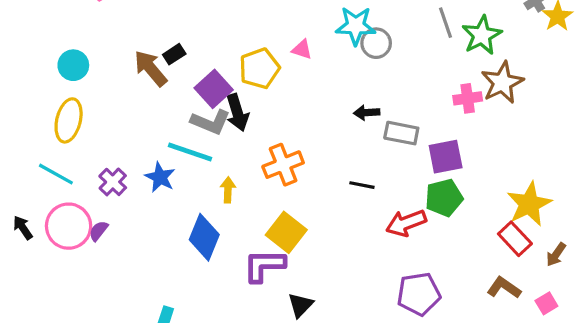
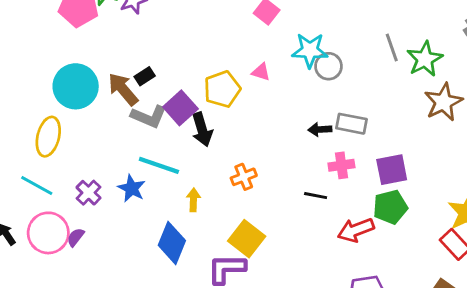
cyan circle: (73, 65) -> (76, 86), moved, size x1.6
pink cross: (468, 98) -> (341, 165), moved
gray L-shape: (211, 122) -> (149, 116), moved
gray rectangle: (401, 133) -> (351, 124), moved
orange cross: (283, 165) -> (244, 177), size x0.7

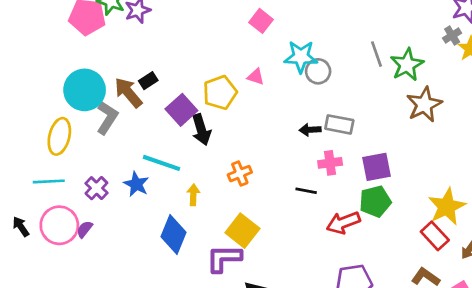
gray L-shape: (149, 116) -> (107, 118), moved, turned -80
cyan line: (37, 185) -> (49, 181), turned -32

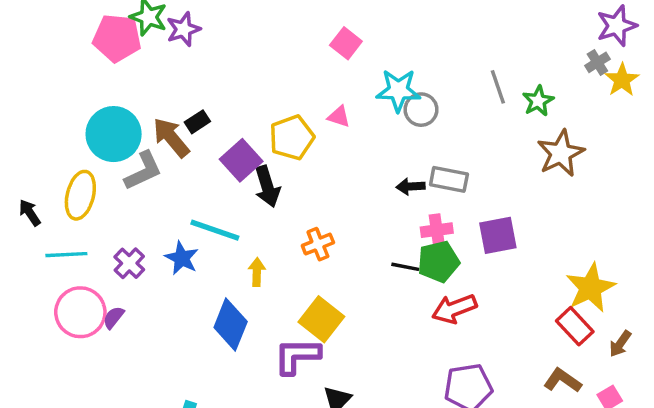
green star: (407, 65) -> (538, 101), size x0.7
gray L-shape: (107, 118) -> (143, 171), turned 32
green pentagon: (375, 201) -> (438, 262), moved
black arrow: (21, 227) -> (30, 213), moved

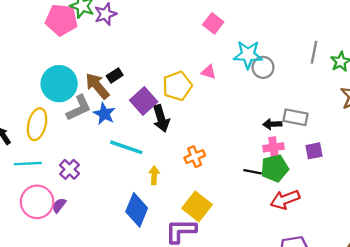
gray line: (498, 87) -> (314, 52), turned 30
gray rectangle: (449, 179) -> (295, 117), moved
black arrow: (411, 186) -> (272, 124), moved
purple square: (498, 235) -> (314, 151), size x0.7
blue star: (182, 258) -> (104, 114), moved

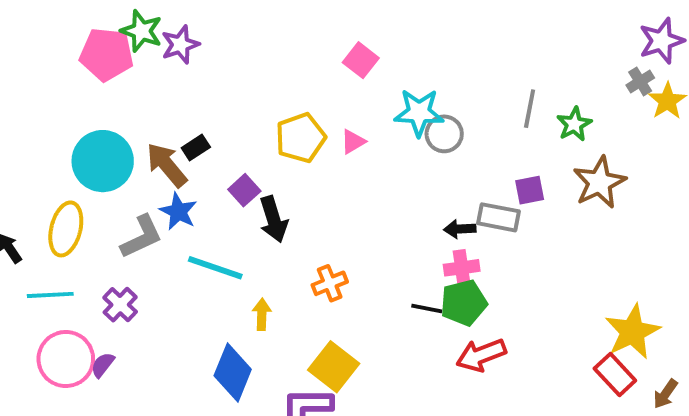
pink triangle: (209, 72) -> (353, 142), turned -49
yellow pentagon: (177, 86) -> (301, 138), moved
purple square: (144, 101) -> (244, 190), size x0.7
gray L-shape: (79, 108) -> (141, 237), moved
purple square: (314, 151) -> (530, 190), moved

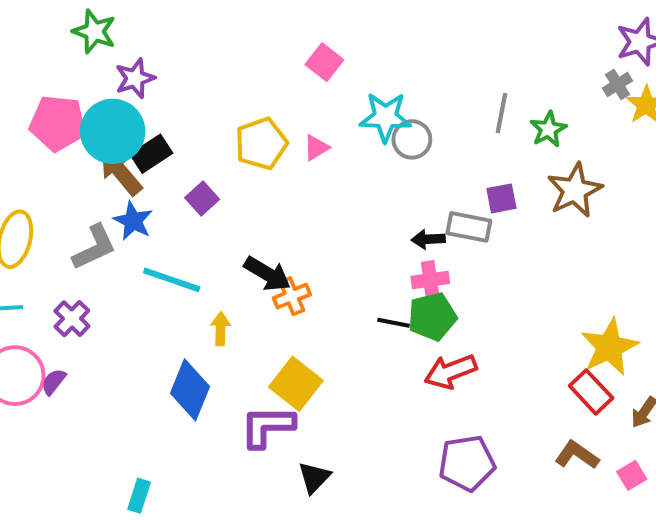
purple star: (180, 45) -> (135, 78), moved
pink pentagon: (107, 54) -> (58, 123), moved
black rectangle: (196, 147) -> (151, 154), size x1.4
cyan circle: (103, 161) -> (113, 131), moved
black arrow: (273, 219) -> (267, 274), moved, turned -42

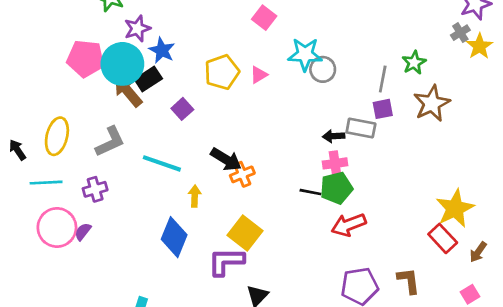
gray line: (501, 113) -> (383, 79), moved
blue star: (133, 221) -> (162, 50), moved
purple cross: (72, 319) -> (95, 189), turned 30
brown L-shape: (577, 455) -> (409, 281), moved, turned 48

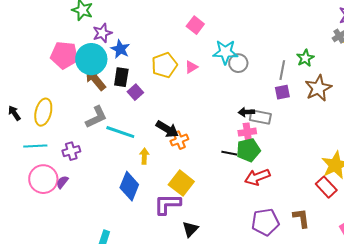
black rectangle: (148, 79) -> (121, 77), moved, turned -48
gray rectangle: (361, 128) -> (260, 117), moved
gray L-shape: (110, 142) -> (96, 117), moved
black arrow: (17, 150) -> (14, 113), moved

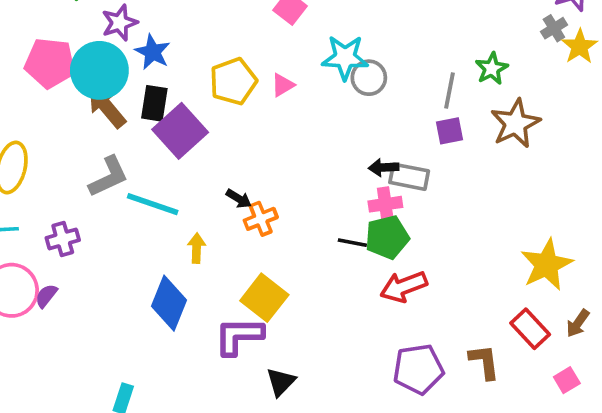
purple square: (135, 92) -> (180, 131), size x1.8
black arrow: (167, 129) -> (239, 199), size x0.6
red rectangle: (326, 187) -> (530, 329), moved

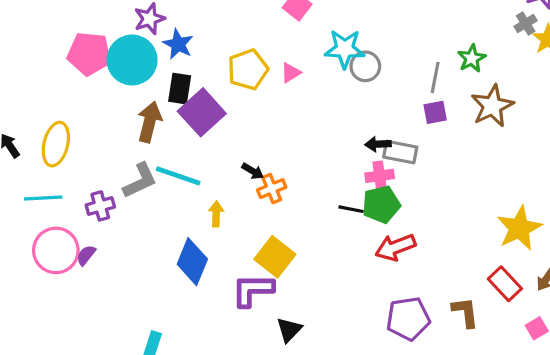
brown arrow: (107, 107) -> (149, 122), moved, turned 54
gray L-shape: (109, 177) -> (140, 181), moved

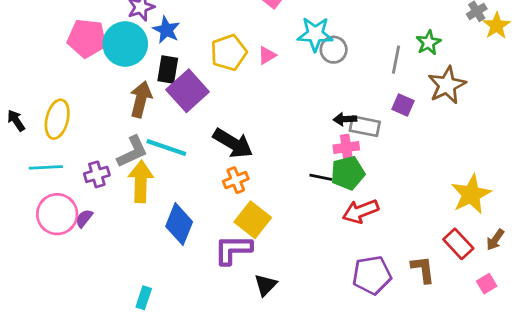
purple square: (435, 112) -> (403, 105), moved, turned 35
black arrow: (253, 171) -> (233, 143), size x2.0
orange cross: (272, 189) -> (236, 180), moved
yellow arrow: (216, 214) -> (141, 182), moved, size x1.8

